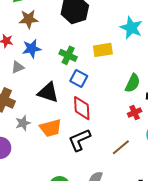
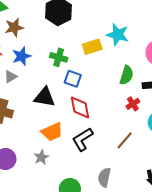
cyan star: (131, 28) -> (118, 35), moved
gray star: (23, 123) -> (41, 157), moved

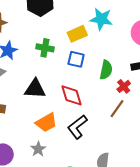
green semicircle: (127, 75) -> (106, 70), moved
blue square: (73, 79) -> (76, 59), moved
brown line: (125, 140) -> (117, 109), moved

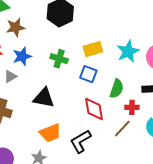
cyan star: (101, 19) -> (128, 51), moved, turned 30
red cross: (124, 86) -> (132, 107), turned 32
red diamond: (71, 95) -> (94, 109), moved

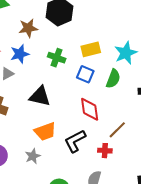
brown star: (16, 27) -> (28, 28), moved
green semicircle: (117, 89) -> (113, 79), moved
red cross: (132, 107) -> (105, 151), moved

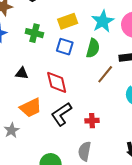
black triangle: (40, 96) -> (22, 73), size x0.6
red diamond: (90, 109) -> (57, 82), moved
brown line: (117, 130) -> (105, 74), moved
gray star: (33, 156) -> (12, 130), moved

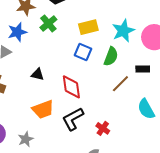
green cross: (34, 33) -> (48, 23), moved, turned 30
red cross: (92, 121) -> (103, 128), turned 32
gray star: (12, 130) -> (26, 139), moved

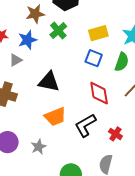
black triangle: (38, 74) -> (49, 82), size x1.6
red diamond: (71, 87) -> (99, 93), moved

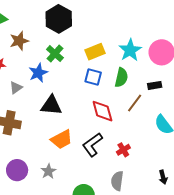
brown star: (35, 14) -> (19, 41), moved
blue star: (27, 40) -> (38, 73), moved
red cross: (115, 134) -> (123, 150), turned 32

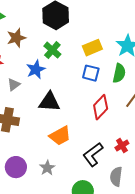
red diamond: (102, 111) -> (101, 107), turned 60
black L-shape: (92, 145) -> (93, 154), moved

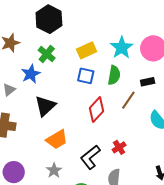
black triangle: (49, 102) -> (45, 106), turned -45
gray star: (47, 168) -> (54, 170), moved

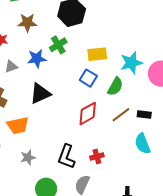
black rectangle: (148, 82) -> (144, 114), moved
orange trapezoid: (57, 140) -> (18, 125), moved
black L-shape: (90, 157) -> (66, 157), turned -50

